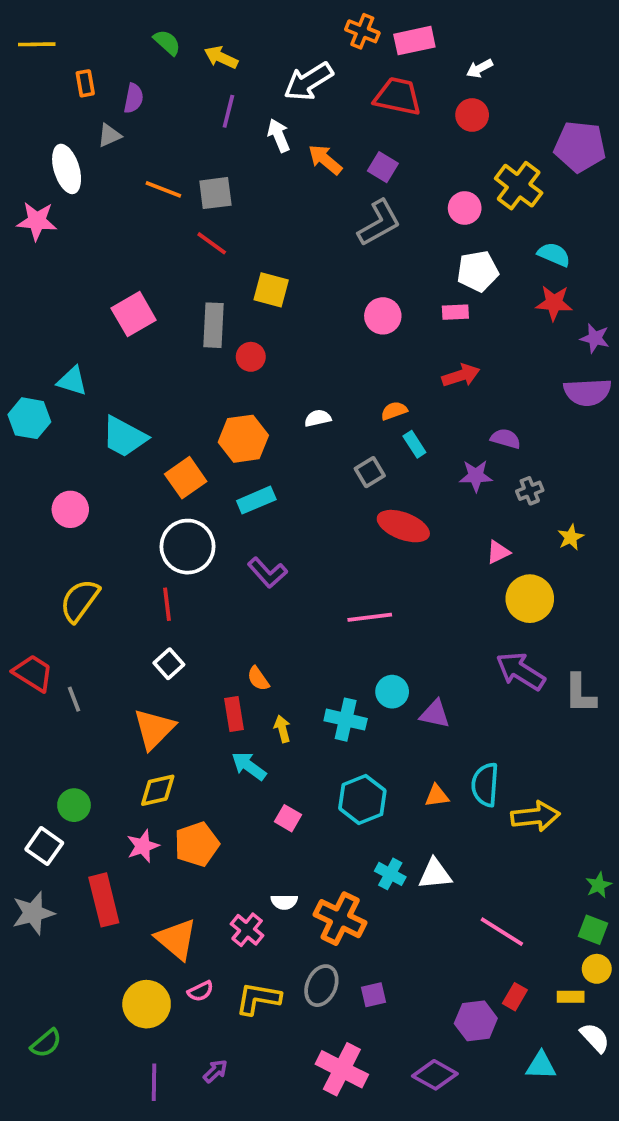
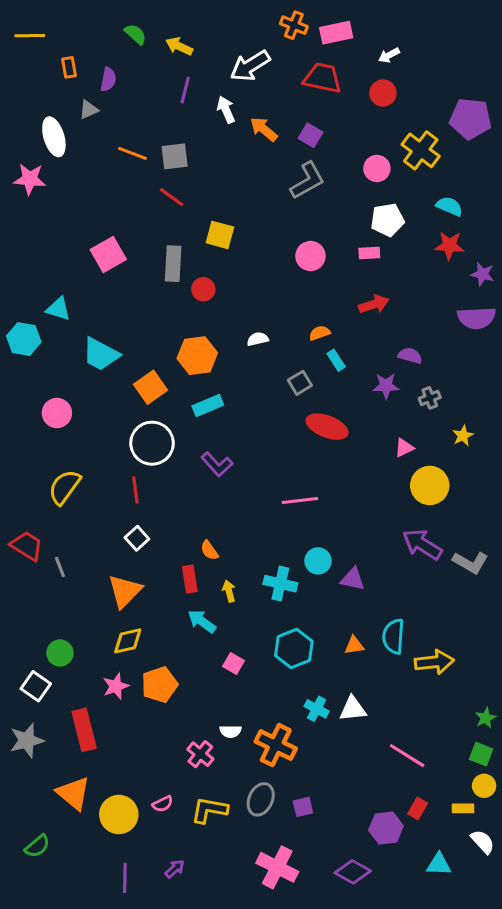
gray L-shape: (580, 694) -> (470, 562), turned -60
orange triangle: (176, 939) -> (74, 793), moved

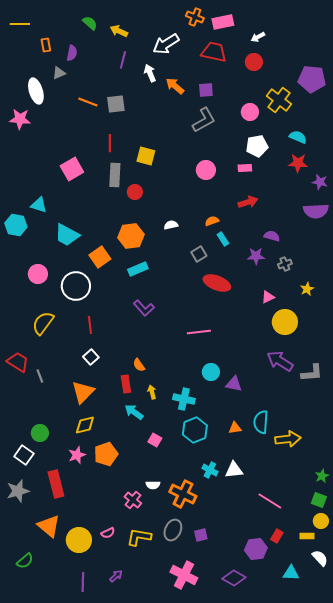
purple square: (310, 135) -> (206, 90), turned -35
red line: (172, 197) -> (110, 143), moved, turned 54
white circle: (152, 443) -> (76, 286), moved
gray L-shape: (470, 562) -> (312, 373), turned -35
cyan cross: (280, 584) -> (184, 399), moved

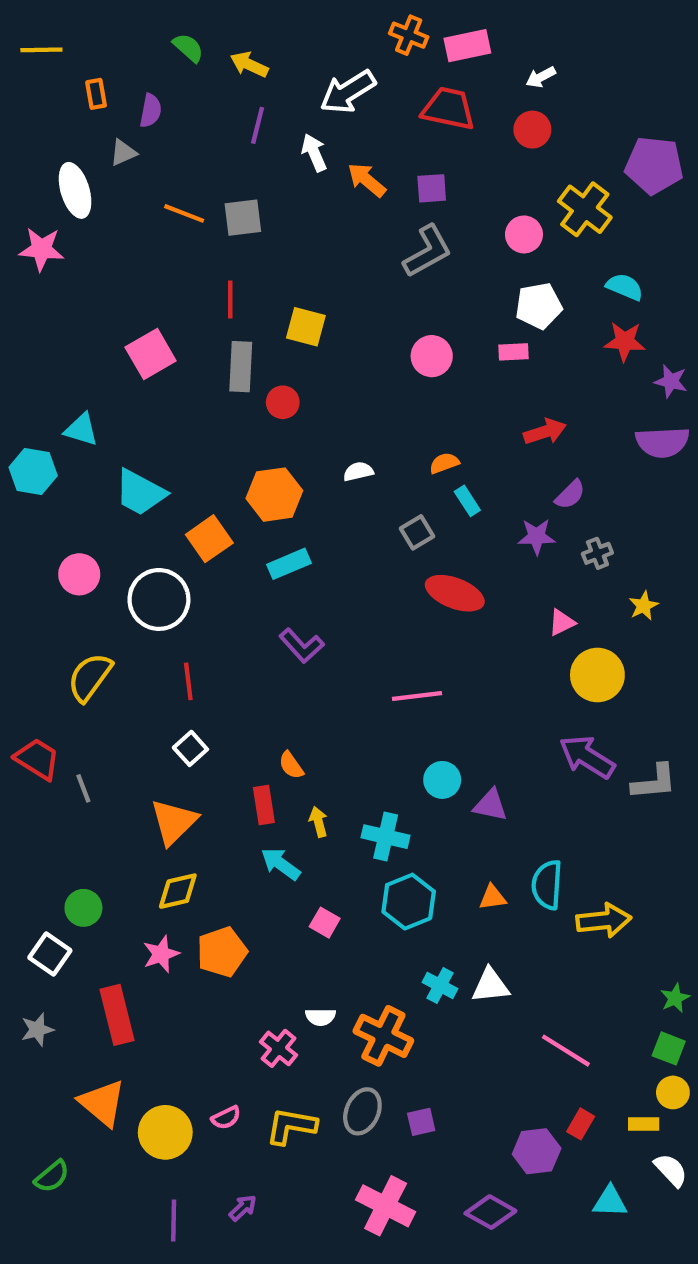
red arrow: (248, 202) -> (545, 432), moved
purple semicircle: (272, 236) -> (570, 495), turned 119
gray star: (18, 491) -> (37, 1030), size x0.7

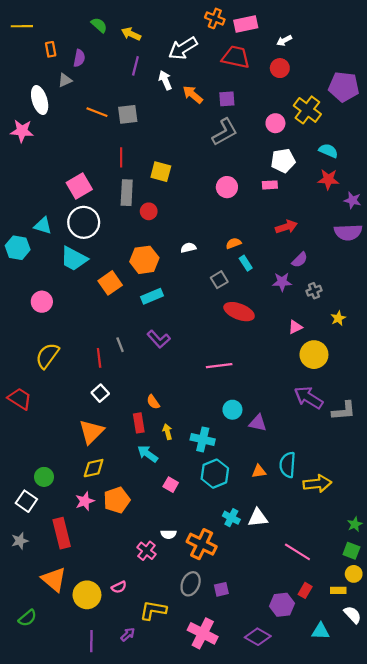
white circle: (159, 599) -> (84, 222), moved
gray line: (83, 788) -> (120, 345), moved
yellow L-shape: (291, 1126) -> (153, 610), moved

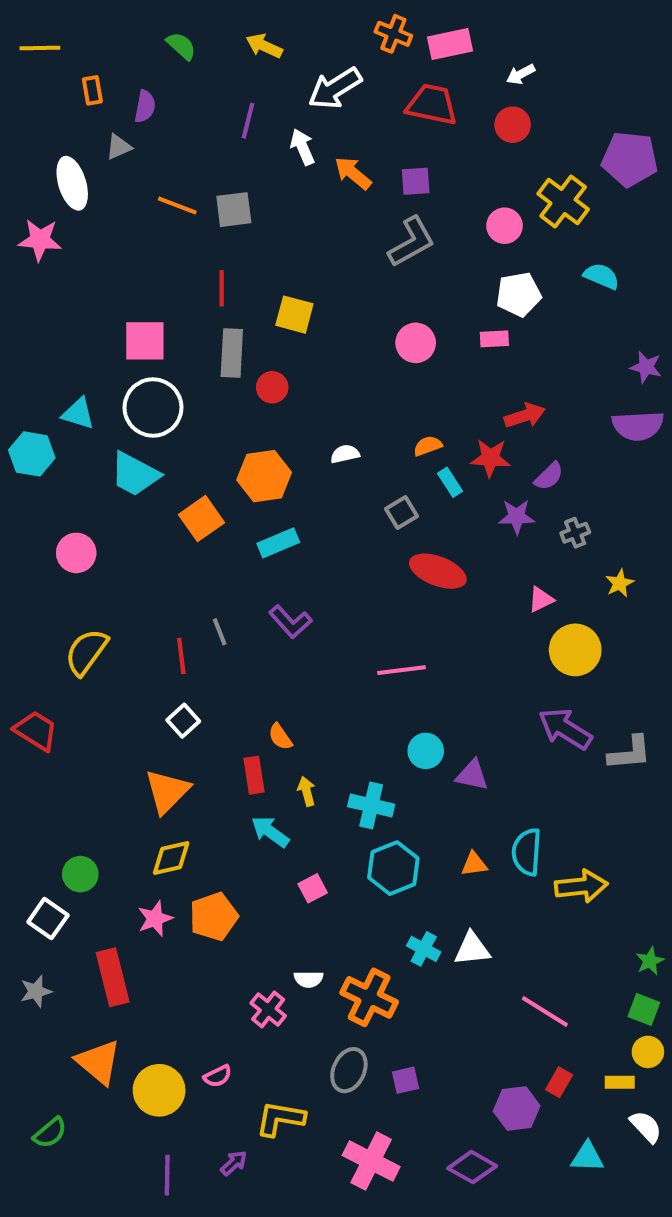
yellow arrow: (131, 34) -> (264, 46), moved
red star: (328, 179) -> (490, 458), moved
pink square: (79, 186) -> (145, 341), turned 30
pink square: (171, 485) -> (313, 888), turned 32

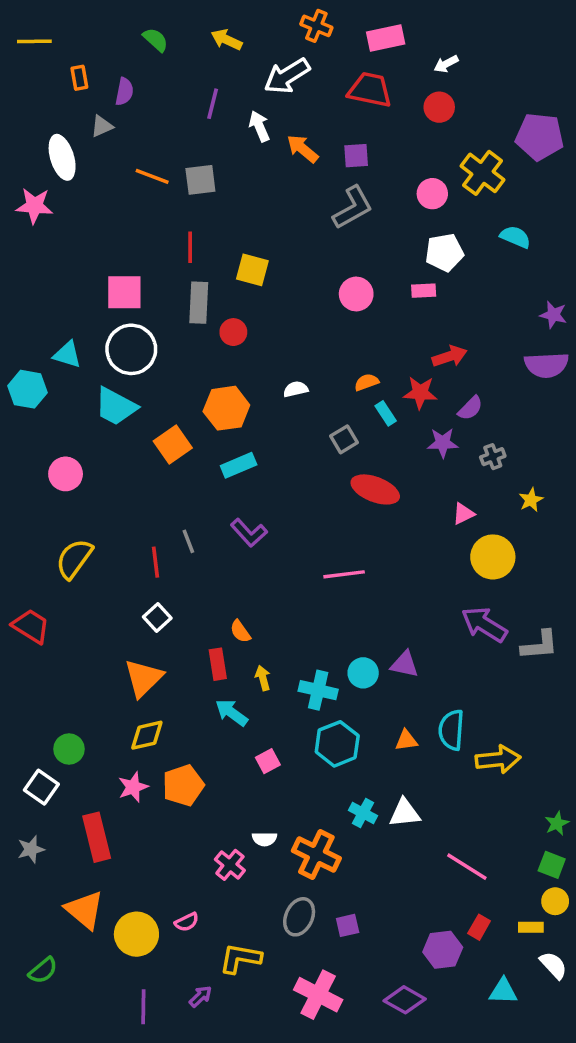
orange cross: (393, 34) -> (316, 26), moved
cyan circle: (426, 751) -> (363, 673), moved

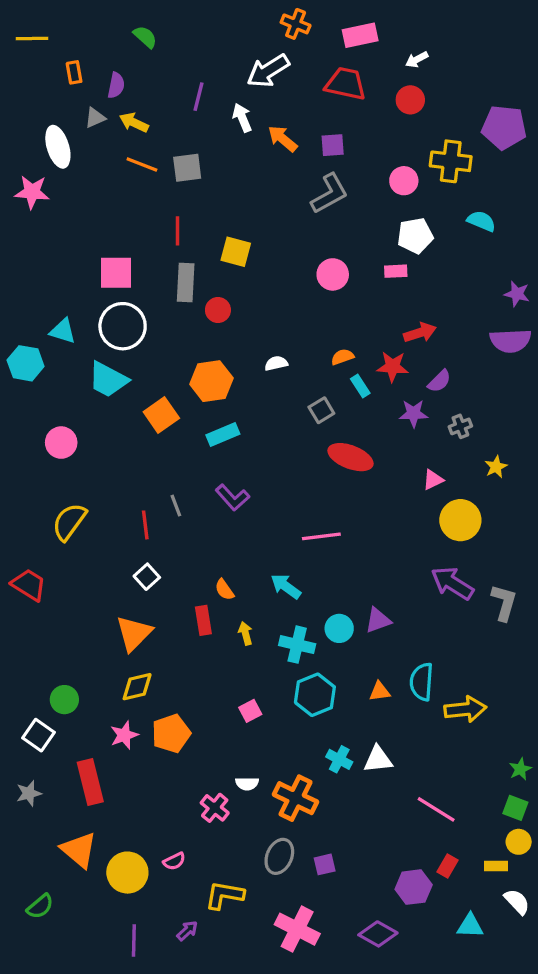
yellow arrow: (226, 40) -> (134, 123), moved
yellow cross: (482, 173) -> (451, 161), turned -30
gray L-shape: (540, 645) -> (504, 603), turned -69
purple triangle: (405, 664) -> (378, 620), turned -32
cyan arrow: (232, 713) -> (286, 586), moved

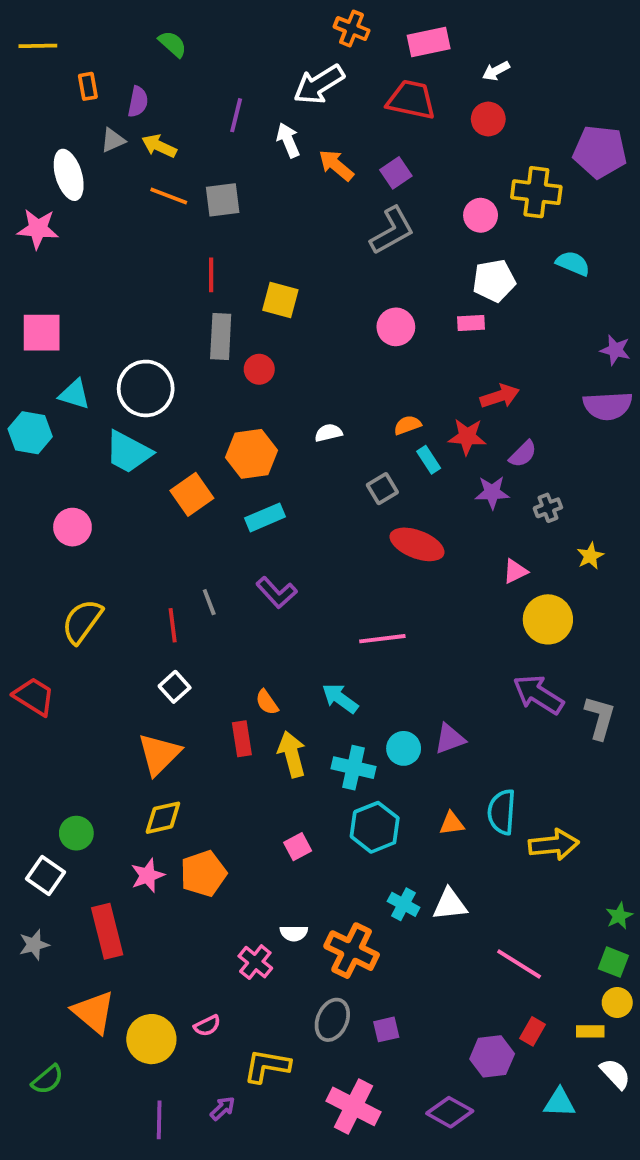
purple square: (333, 145) -> (396, 173), turned -30
pink square: (116, 273) -> (42, 333), moved
yellow arrow: (245, 633) -> (292, 754), size x1.6

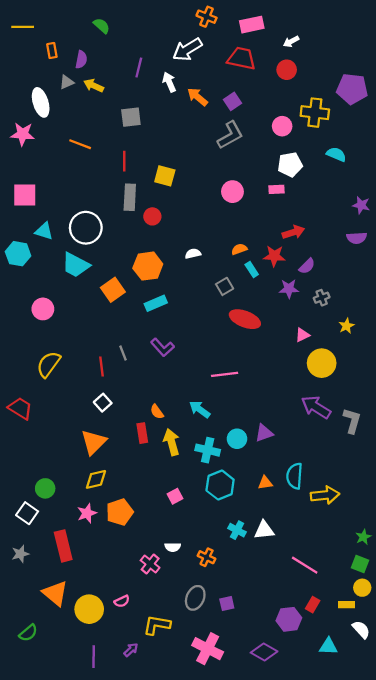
orange line: (169, 196) -> (80, 144), moved
purple semicircle: (608, 406) -> (357, 238), size x0.7
orange cross: (352, 951) -> (207, 557), size x0.6

